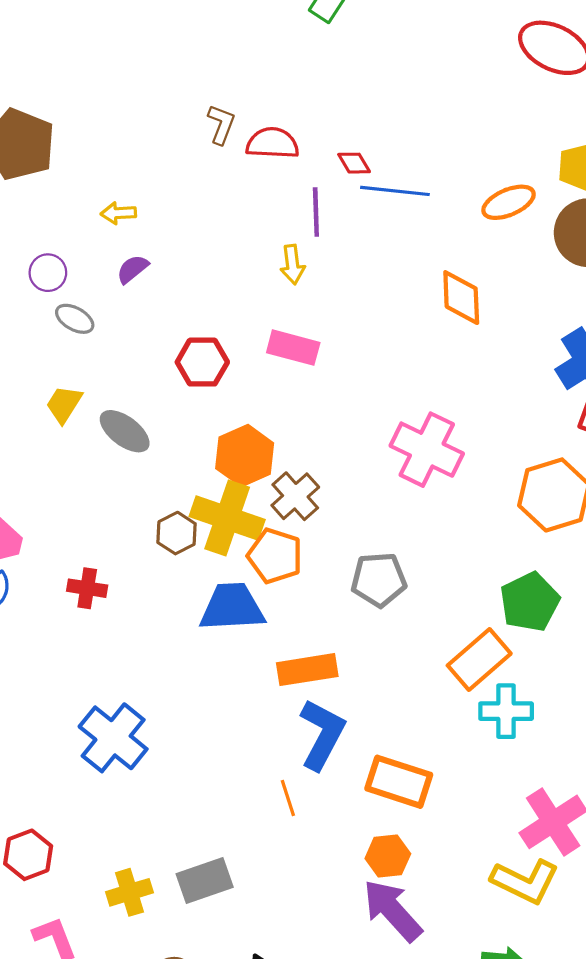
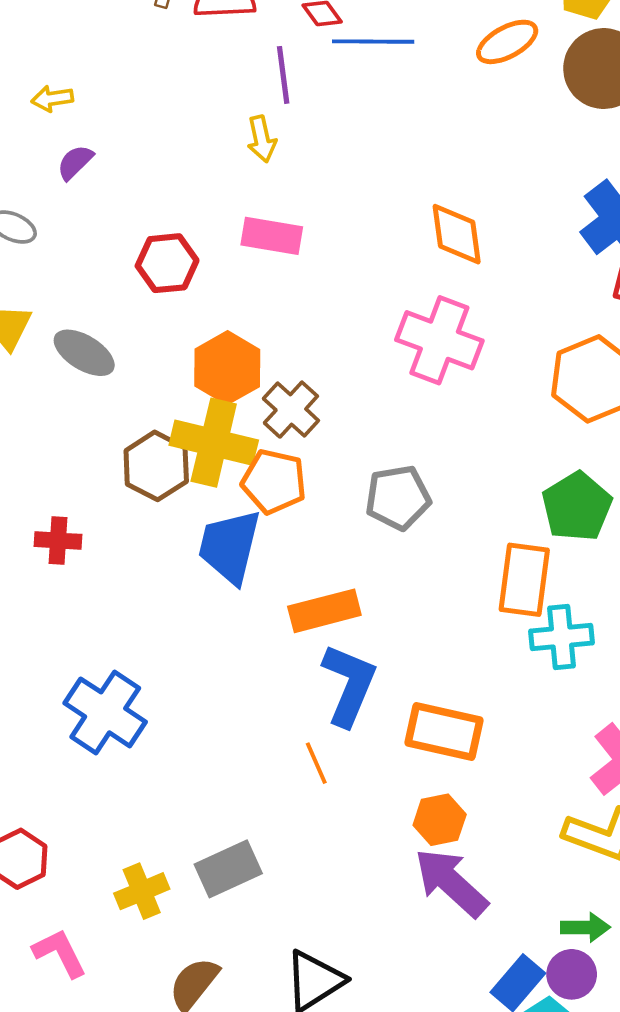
orange diamond: (461, 298) -> (457, 234), moved
brown hexagon: (176, 533) -> (156, 466), size x1.4
blue trapezoid: (232, 607) -> (230, 546), turned -68
orange rectangle: (479, 659) -> (524, 580), turned -36

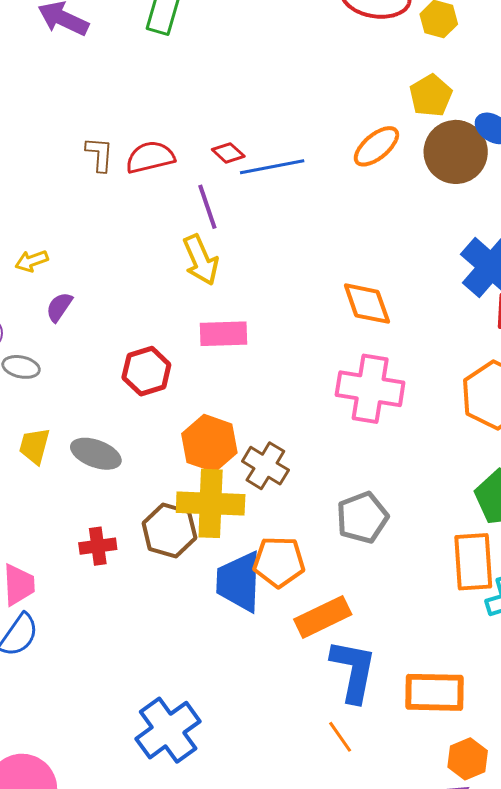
yellow arrow: (262, 139) -> (201, 260), size x1.4
orange pentagon: (274, 482) -> (279, 562), moved
red cross: (58, 540) -> (98, 546), moved
blue cross: (105, 712) -> (168, 730), turned 32
orange hexagon: (440, 820) -> (468, 759), moved

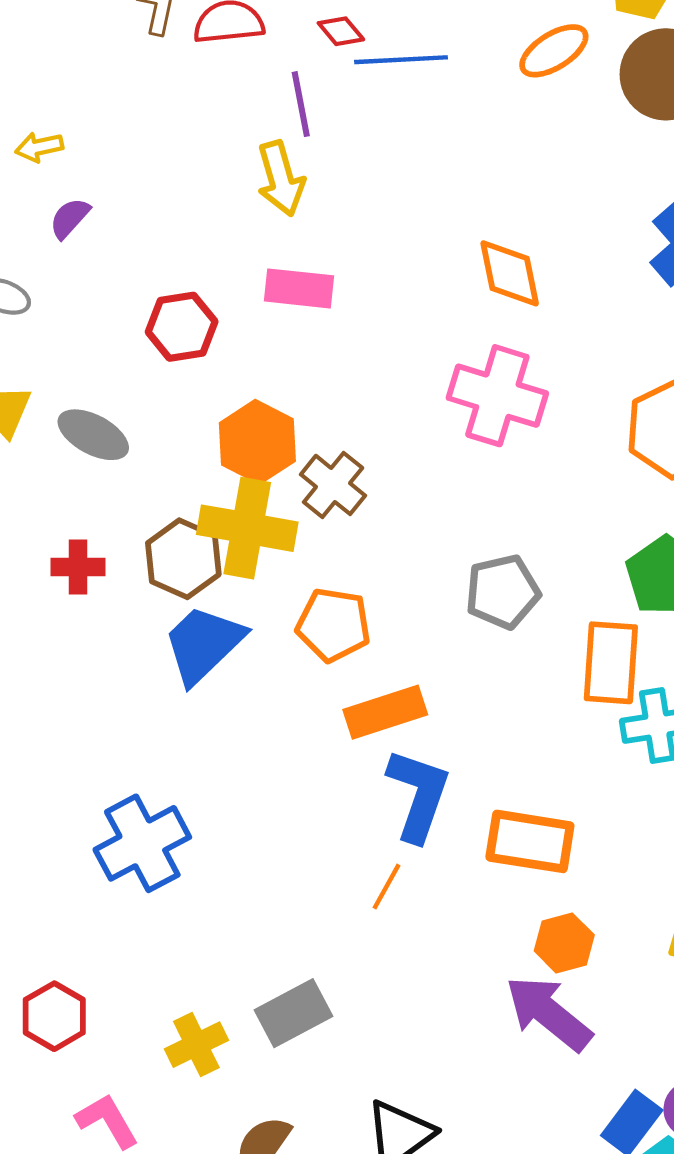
gray pentagon: (362, 518) -> (503, 592), moved
blue trapezoid: (239, 582) -> (203, 644), moved, turned 36
orange line: (340, 737) -> (387, 887), turned 56

